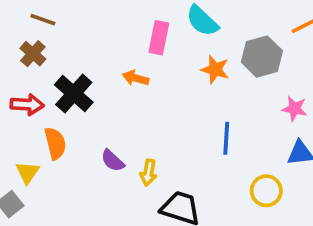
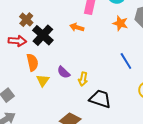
brown cross: (33, 54) -> (26, 20), moved
blue line: (226, 138) -> (126, 61), turned -36
yellow triangle: (27, 172) -> (43, 80), moved

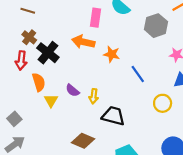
orange star: (120, 23) -> (112, 54), moved
orange arrow: (77, 27) -> (83, 42), size x1.5
red arrow: (17, 41) -> (21, 60), turned 96

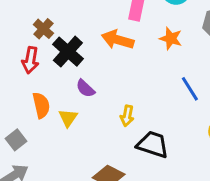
orange star: (112, 54) -> (171, 38), moved
orange semicircle: (39, 82) -> (41, 105), moved
purple semicircle: (73, 90) -> (85, 88), moved

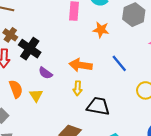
orange arrow: (118, 40) -> (81, 65), moved

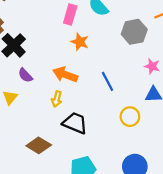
orange star: (101, 30) -> (80, 42), moved

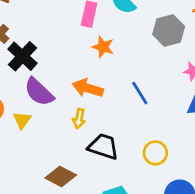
purple semicircle: (25, 75) -> (39, 92), size x1.6
yellow circle: (130, 117) -> (155, 153), moved

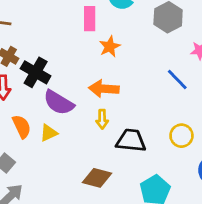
orange star: (103, 47) -> (110, 47), turned -30
blue line: (140, 93) -> (177, 80), moved
yellow triangle: (22, 120) -> (49, 133), turned 42

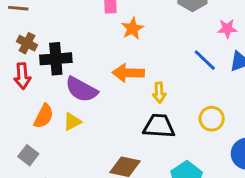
black cross: (36, 72) -> (56, 59), turned -32
yellow arrow: (102, 119) -> (159, 92), moved
orange semicircle: (22, 127) -> (44, 116), turned 55

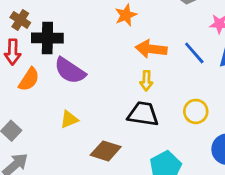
orange arrow: (128, 73) -> (151, 49), moved
orange semicircle: (44, 116) -> (29, 79), moved
yellow triangle: (72, 122) -> (69, 119), moved

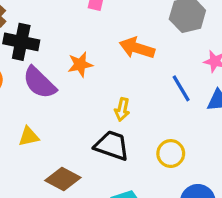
orange star: (126, 15) -> (80, 64), moved
orange arrow: (151, 49) -> (137, 48), moved

